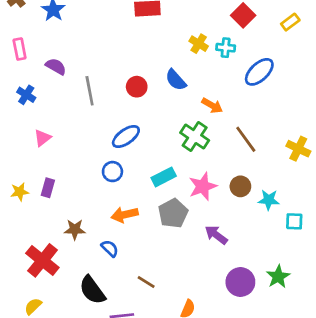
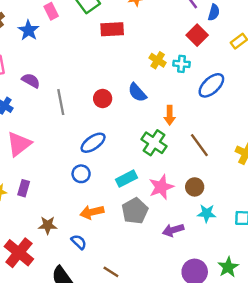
orange arrow: (212, 106) -> (170, 115), turned 60
pink triangle: (42, 138) -> (19, 144), size x1.6
cyan star: (269, 200) -> (207, 213), moved
purple arrow: (216, 235) -> (173, 230), turned -54

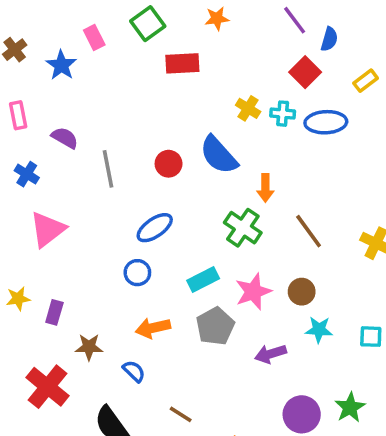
blue ellipse: (211, 85) -> (326, 122), moved, turned 40
blue semicircle: (137, 93) -> (219, 155), size x1.4
purple rectangle: (24, 188) -> (54, 312), moved

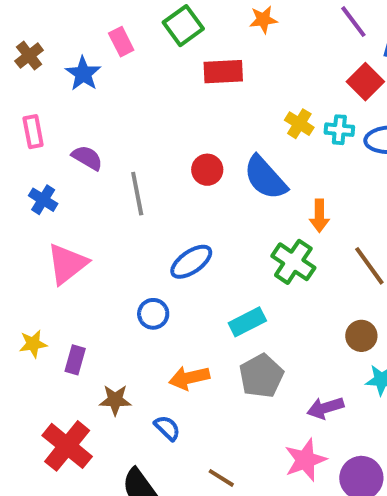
red circle: (169, 164) -> (207, 170), moved
blue circle: (137, 273) -> (153, 314), moved
pink star: (253, 292) -> (305, 460), moved

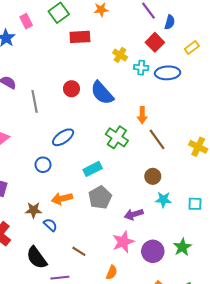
yellow cross: (299, 124) -> (120, 55), moved
orange arrow: (319, 216) -> (142, 115), moved
brown star: (115, 400) -> (33, 210), moved

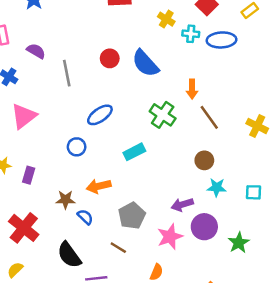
gray pentagon: (100, 197) -> (132, 216), moved
purple circle: (153, 251) -> (204, 227), moved

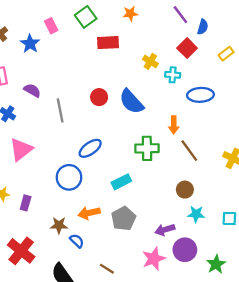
blue ellipse: (222, 40) -> (200, 95), moved
green cross: (163, 115) -> (147, 148), turned -35
blue circle: (77, 147) -> (69, 177), size x1.5
gray pentagon: (132, 216) -> (124, 219), moved

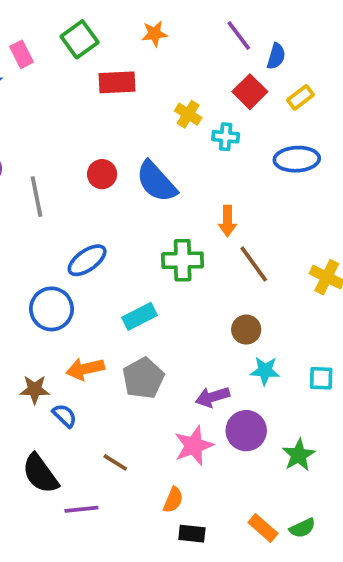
yellow rectangle: (226, 54) -> (301, 97), moved
blue ellipse: (200, 95) -> (297, 159), moved

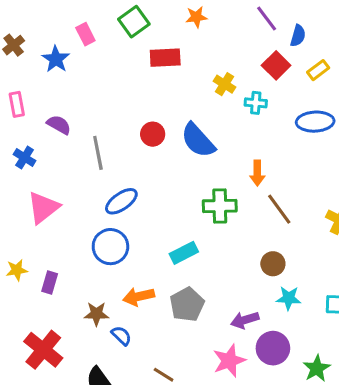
blue ellipse: (87, 260) -> (121, 201), moved

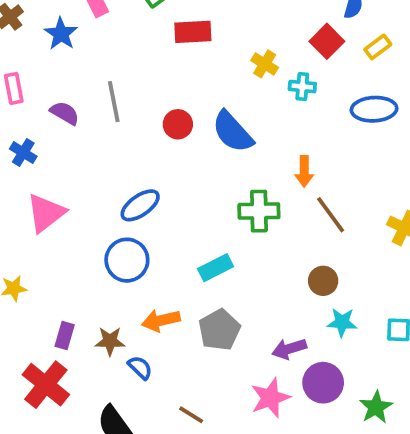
gray line: (98, 153) -> (114, 102), moved
purple rectangle: (50, 283) -> (65, 336), moved

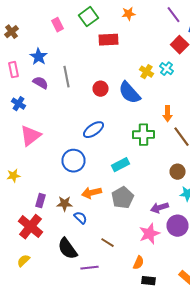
blue star: (61, 34) -> (38, 57), moved
yellow cross: (265, 64) -> (146, 72), moved
cyan cross: (302, 87) -> (166, 69), turned 32
blue ellipse: (140, 205) -> (94, 130), moved

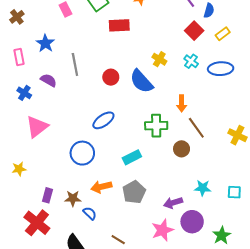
cyan cross: (166, 69) -> (191, 61), moved
purple semicircle: (40, 83) -> (49, 80), moved
brown circle: (178, 172) -> (182, 149), moved

